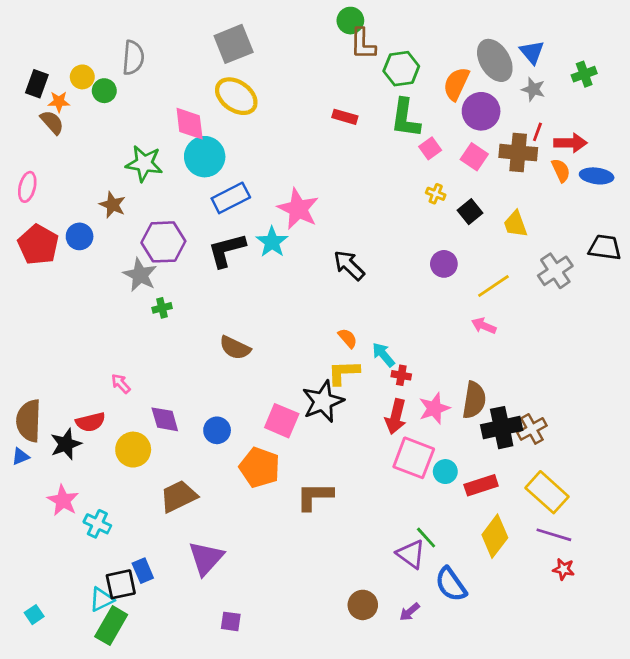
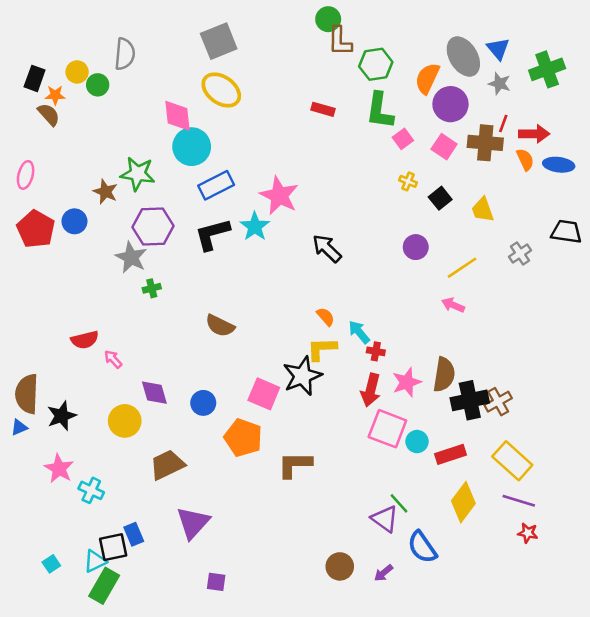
green cross: (584, 74) -> (547, 69), size x1.5
green star: (144, 164) -> (138, 174), moved
gray cross: (555, 271) -> (520, 254), size x0.7
red semicircle: (91, 422) -> (85, 340), moved
cyan square: (34, 615) -> (51, 564), moved

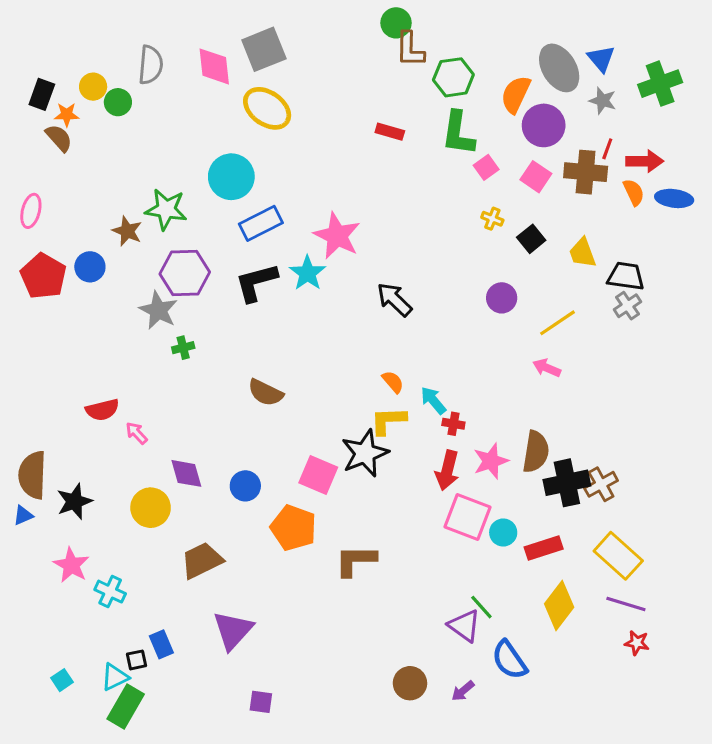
pink diamond: (177, 116) -> (214, 66), moved
black trapezoid: (566, 232) -> (626, 276), moved
black square: (113, 547) -> (137, 660), size x0.6

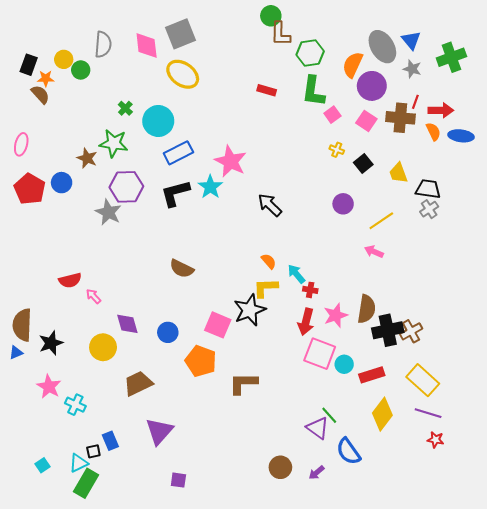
green cross: (183, 348) -> (125, 108), moved, turned -32

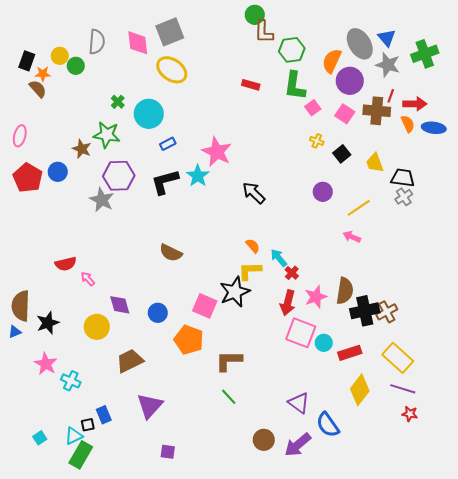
gray star: (412, 69) -> (388, 65), size x1.4
blue rectangle: (178, 153) -> (168, 144), size x0.6
red cross: (310, 290) -> (292, 273), turned 32
green line: (329, 415) -> (229, 397), moved
purple arrow: (317, 473) -> (298, 445), size x1.8

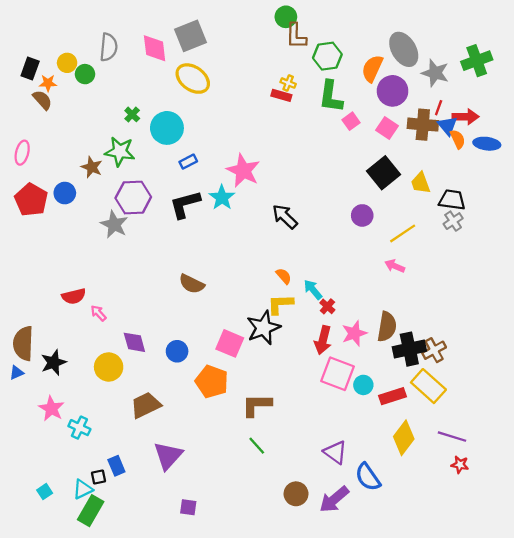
blue triangle: (387, 38) -> (448, 126), moved
yellow cross: (317, 141) -> (288, 83), moved
black square: (342, 154) -> (384, 173), size x1.6
yellow rectangle: (398, 358) -> (428, 386), moved

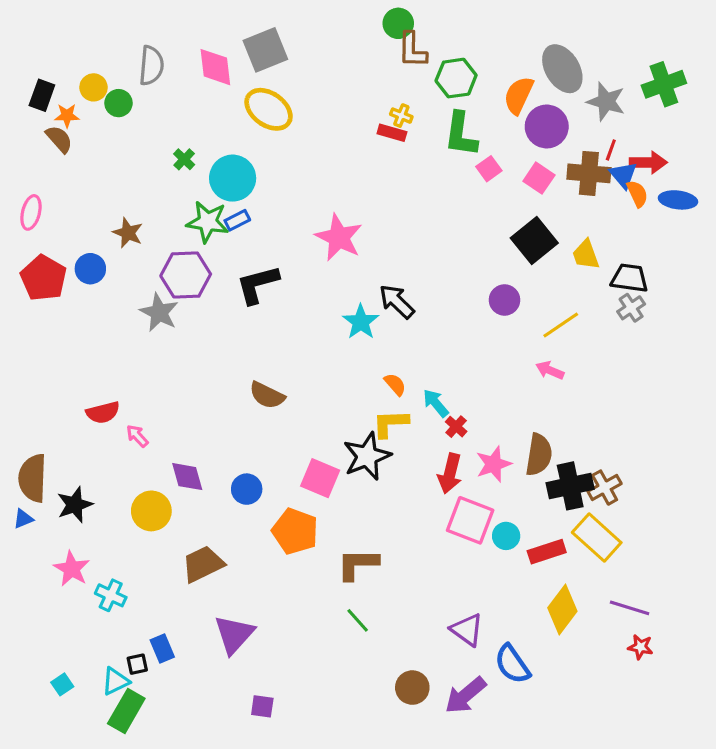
green star: (120, 152) -> (208, 222), moved
blue rectangle: (188, 162) -> (237, 220), moved
cyan star: (222, 198) -> (361, 322), moved

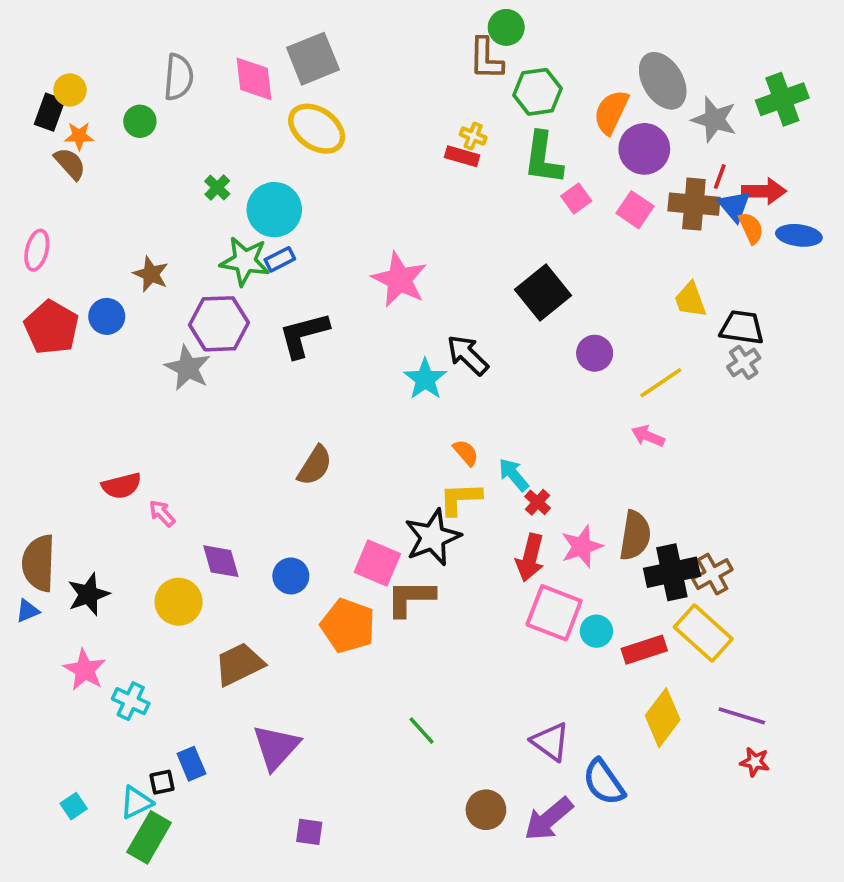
green circle: (398, 23) -> (506, 27), moved
yellow circle: (93, 87) -> (70, 90), moved
black square: (534, 241) -> (543, 292), moved
brown semicircle: (267, 395) -> (315, 466), turned -84
brown L-shape: (358, 564) -> (410, 598), moved

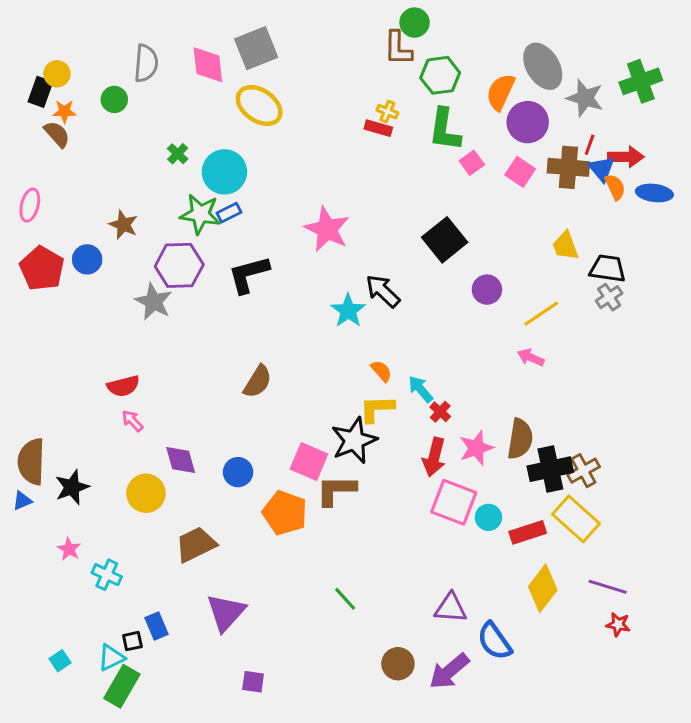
red semicircle: (121, 486) -> (123, 386), moved
pink star: (85, 670) -> (69, 549), size x0.7
purple triangle: (550, 742) -> (451, 608), turned -32

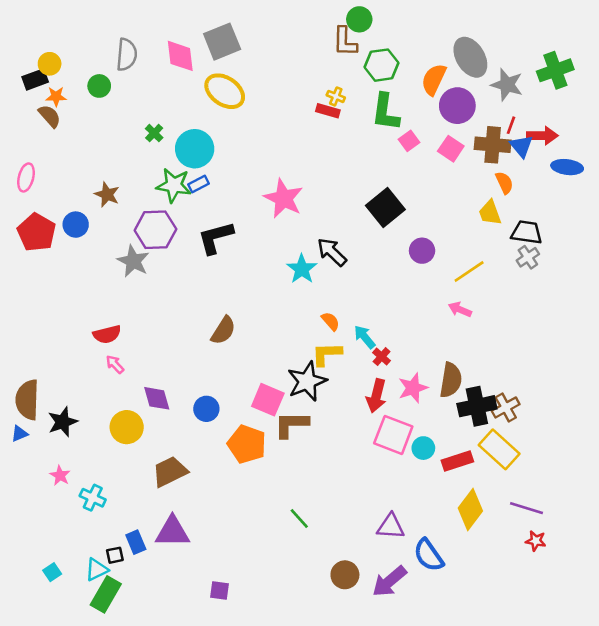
black rectangle: (40, 92) -> (35, 79), turned 50
orange semicircle: (615, 187) -> (504, 183), moved
purple triangle: (226, 612) -> (172, 532), moved, turned 48

